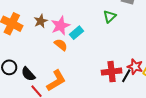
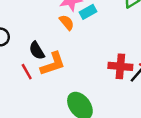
black semicircle: (28, 74) -> (37, 51), moved

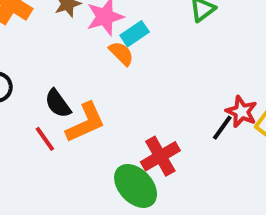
orange semicircle: (67, 22) -> (121, 53), moved
red cross: (120, 66) -> (160, 156), moved, turned -30

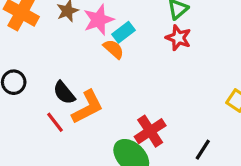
red star: (242, 112) -> (178, 38), moved
black line: (222, 128) -> (203, 150), moved

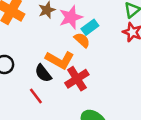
orange L-shape: (88, 107) -> (60, 60), moved, turned 56
red cross: (150, 131) -> (77, 79), moved

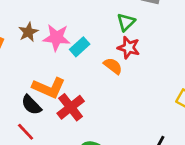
pink star: (71, 17) -> (57, 38), turned 30
orange semicircle: (82, 40) -> (113, 66), moved

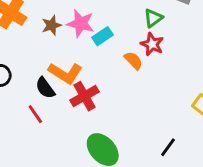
brown star: (28, 32) -> (52, 25), moved

